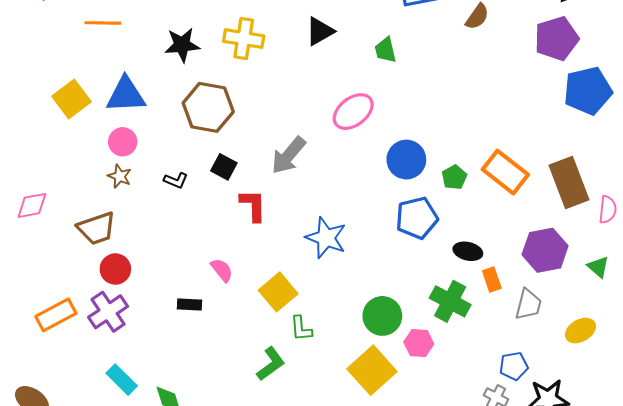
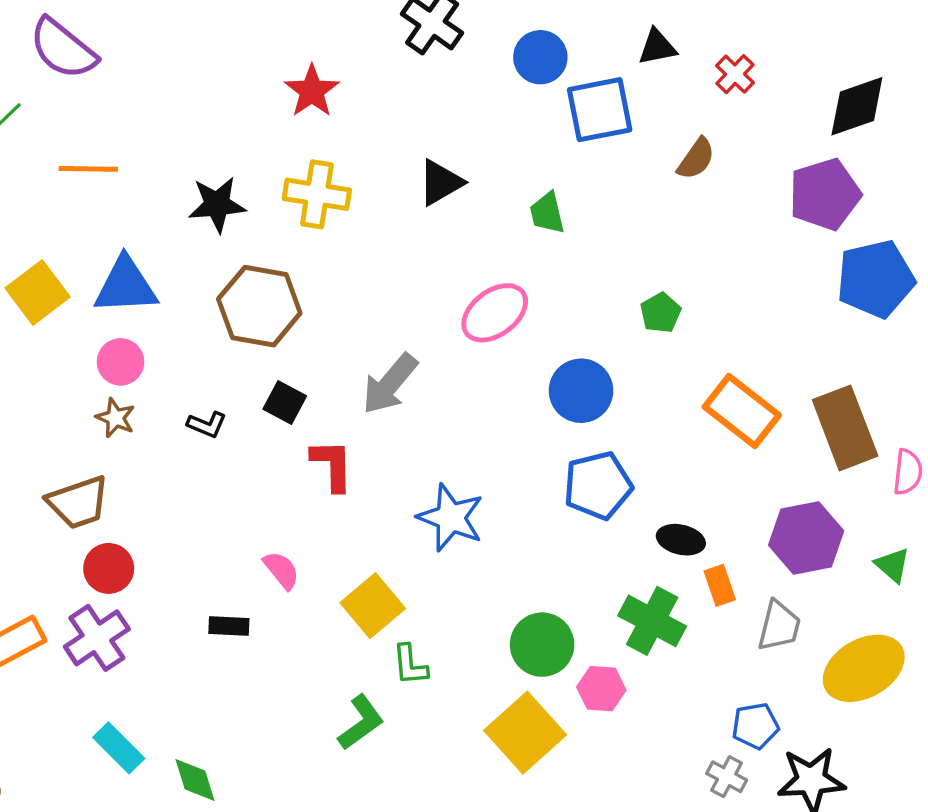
green pentagon: (454, 177) -> (661, 313), moved
yellow ellipse: (580, 331) -> (864, 668), size x1.6

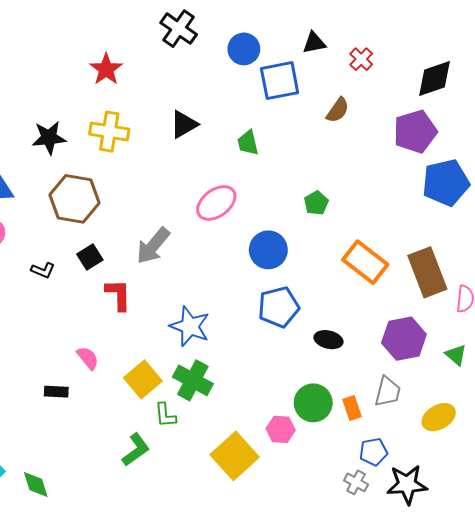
black square: (285, 403) -> (90, 257), turned 30
orange rectangle: (720, 585) -> (352, 408), moved
green cross: (652, 621) -> (193, 380), moved
green circle: (542, 645) -> (313, 403), moved
yellow ellipse: (864, 668) -> (439, 417), size x0.7

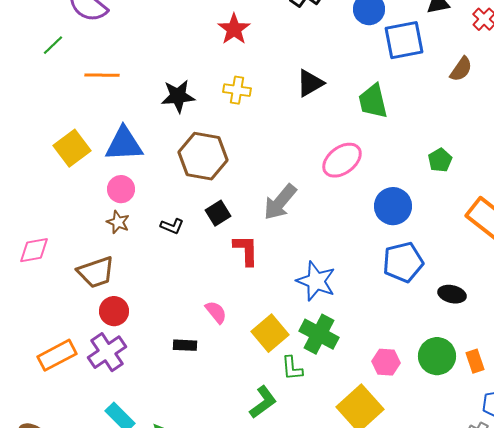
yellow cross: (109, 132) -> (237, 90), size x0.7
green trapezoid: (248, 143) -> (373, 101), size x1.4
pink hexagon: (281, 429) -> (386, 362), moved

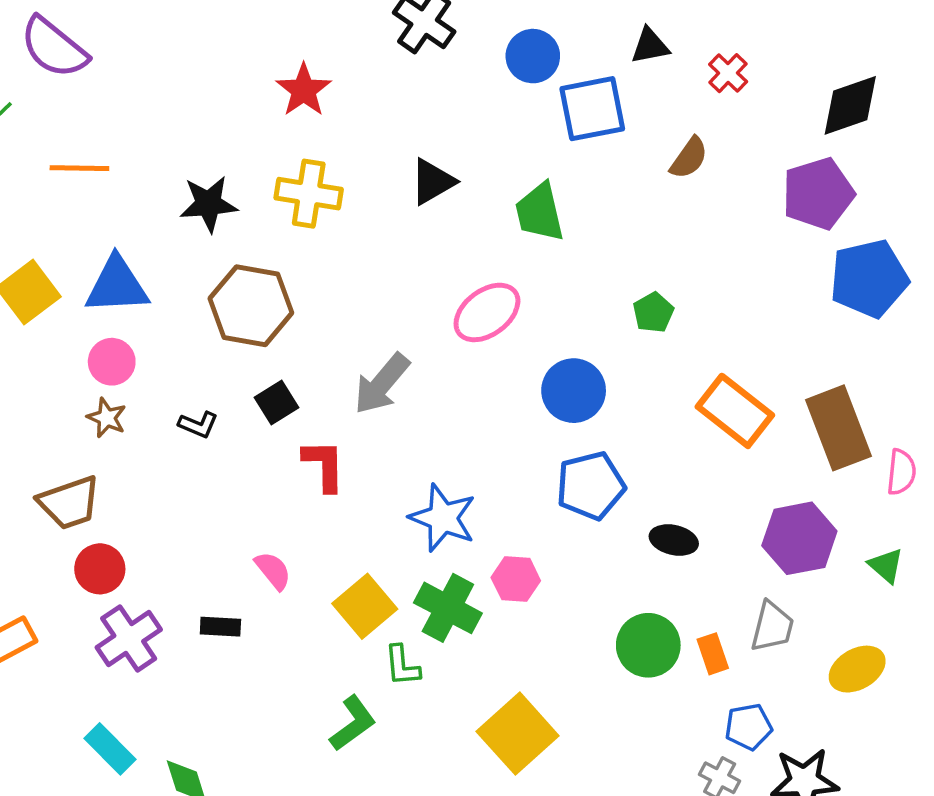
yellow cross: (237, 90) -> (309, 194), size x1.4
purple cross: (107, 352) -> (129, 638), moved
pink hexagon: (386, 362) -> (516, 579), moved

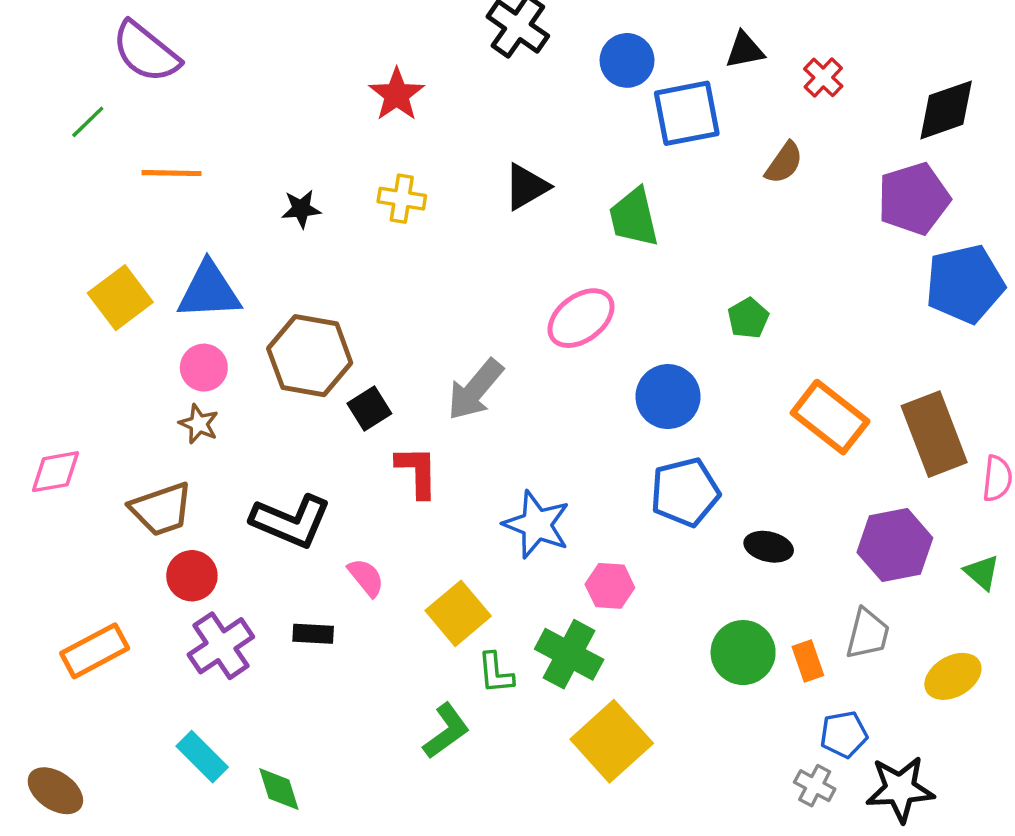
yellow cross: (309, 194) -> (402, 199), size x0.7
black star: (208, 204) -> (301, 209), size x0.7
brown hexagon: (251, 306) -> (310, 356), moved
black L-shape: (198, 425) -> (291, 521), moved, size x2.0
green cross: (448, 608) -> (569, 654), moved

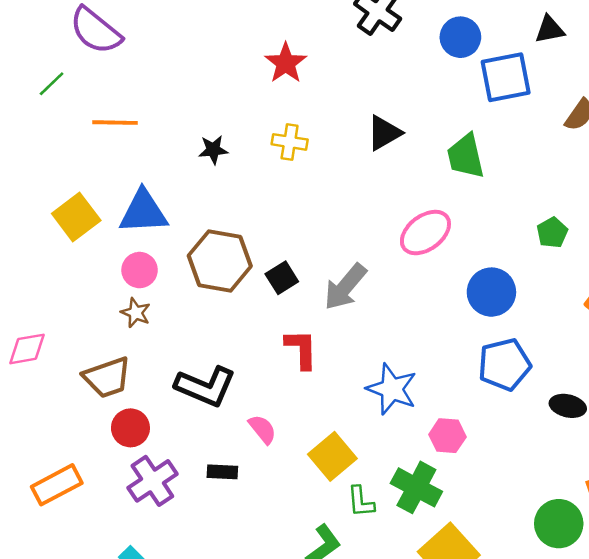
black square: (369, 409) -> (282, 278), moved
green circle: (743, 653) -> (559, 524), moved

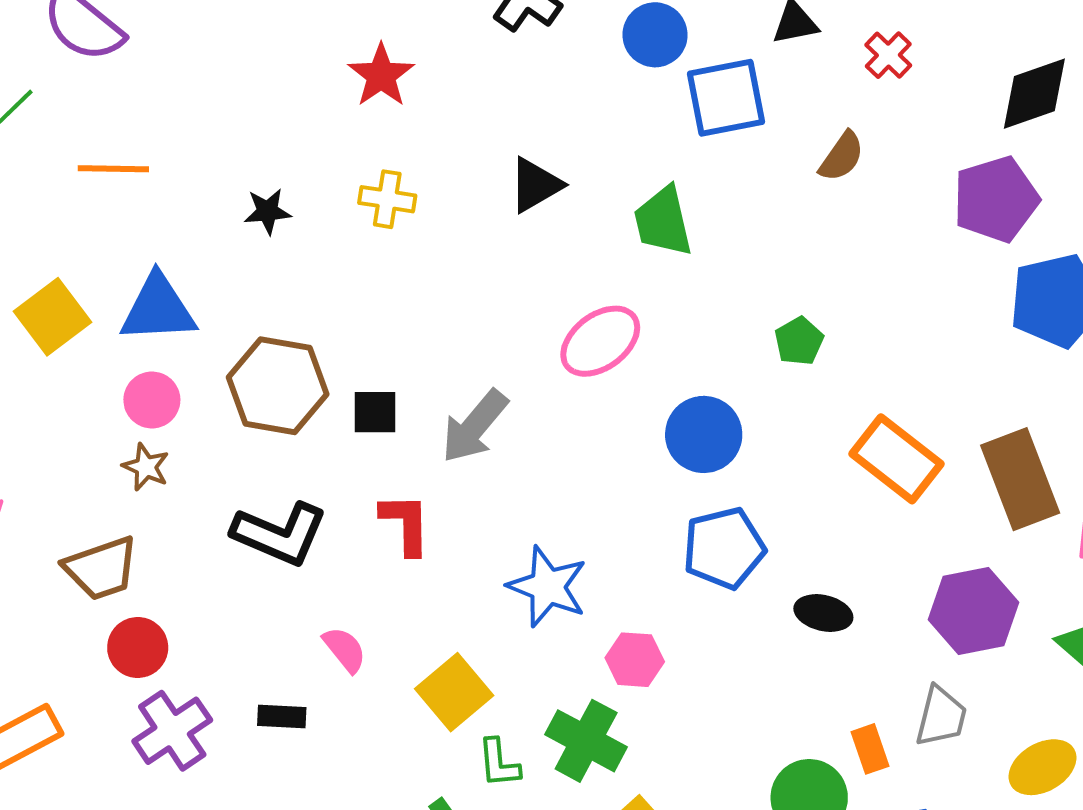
black square: (282, 278) -> (375, 412), turned 32
black L-shape: (206, 386) -> (280, 534), moved

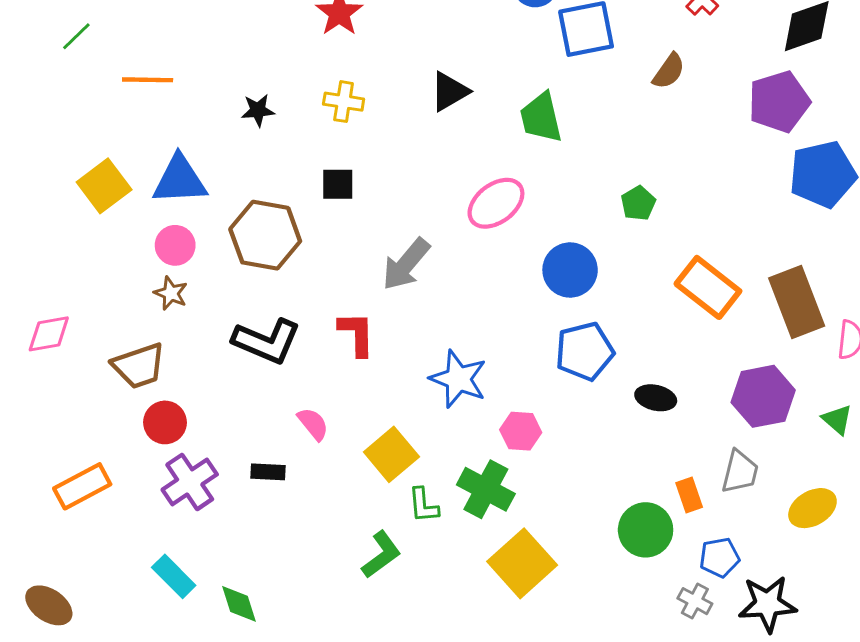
black square: (375, 412) -> (338, 184), moved

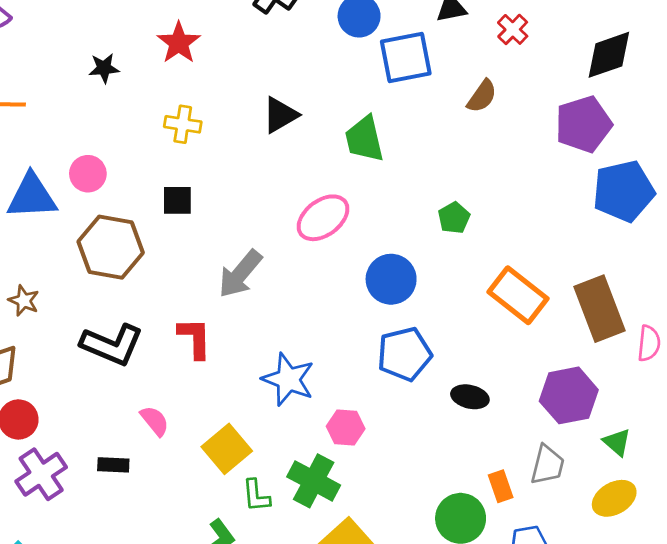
black star: (258, 110) -> (104, 68), moved
pink circle: (175, 245) -> (88, 174), moved
green triangle: (837, 420) -> (617, 442), moved

